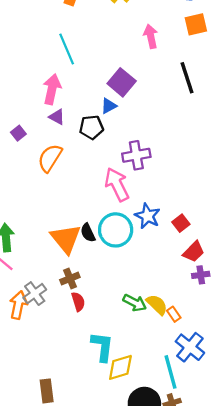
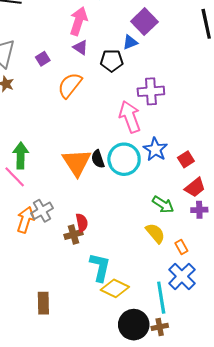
brown cross: (70, 278) -> (73, 234), moved
green arrow: (135, 303) -> (163, 205), moved
orange rectangle: (174, 314) -> (181, 247), moved
yellow diamond: (120, 367) -> (115, 288), turned 36

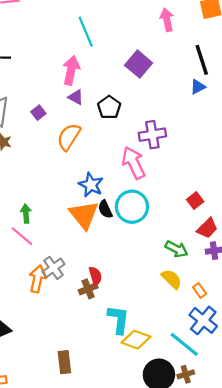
blue triangle: (130, 42) -> (198, 87), moved
black pentagon: (112, 61) -> (109, 107), turned -30
blue star: (155, 149) -> (91, 185), moved
green arrow: (21, 155) -> (26, 214), size x0.7
cyan line: (161, 298) -> (184, 344), turned -36

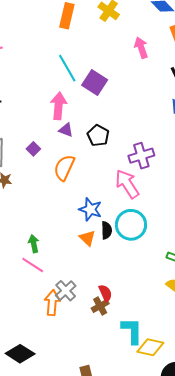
purple square: (139, 64) -> (95, 82), moved
black semicircle: (105, 209) -> (107, 230), turned -150
orange triangle: (84, 215) -> (87, 238), size x0.6

